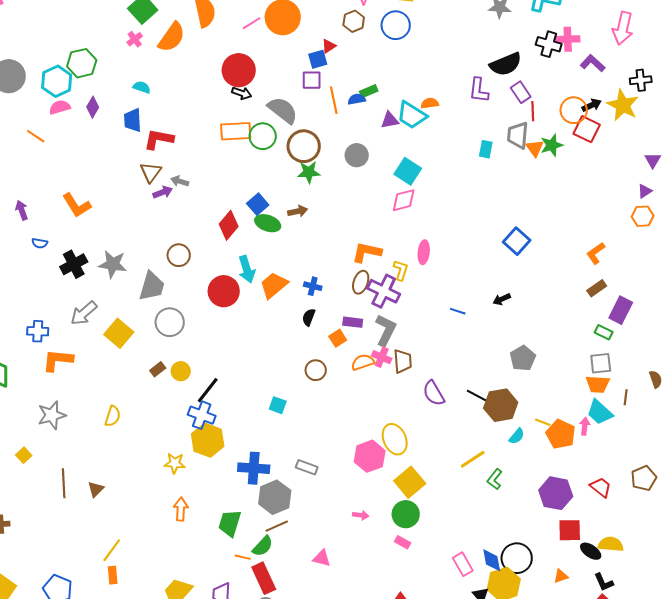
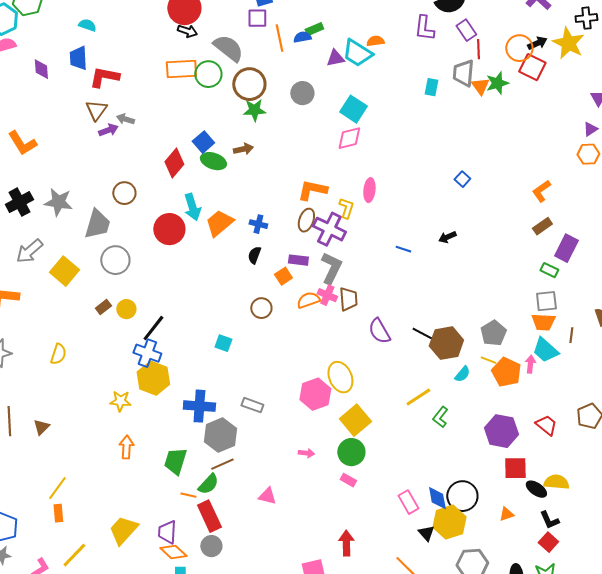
purple diamond: (93, 107) -> (41, 69), moved, turned -35
blue square: (517, 241) -> (462, 179), size x0.6
gray pentagon: (523, 358) -> (493, 333), moved

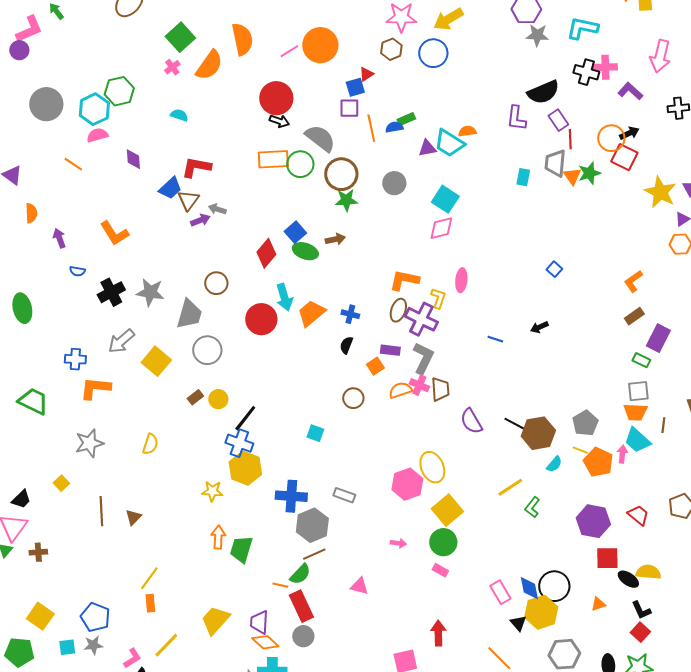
yellow star: (568, 43) -> (660, 192), moved
blue trapezoid: (78, 58) -> (170, 188), moved, turned -130
green trapezoid: (175, 461) -> (241, 549), moved

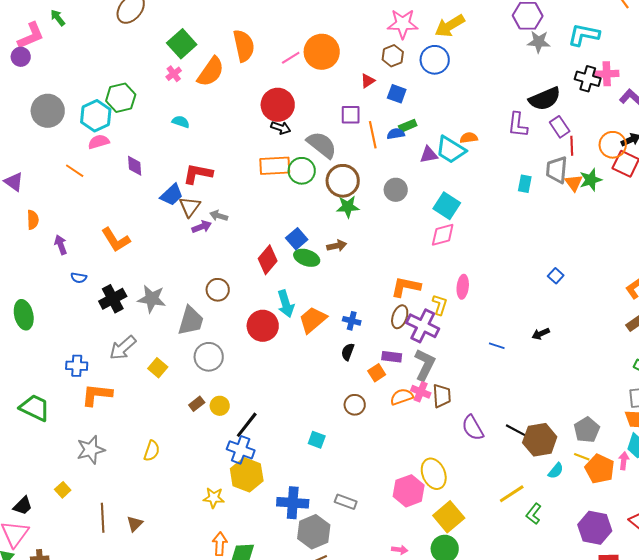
blue square: (355, 87) -> (397, 94), moved, turned 36
yellow square: (156, 361) -> (158, 368), size x0.7

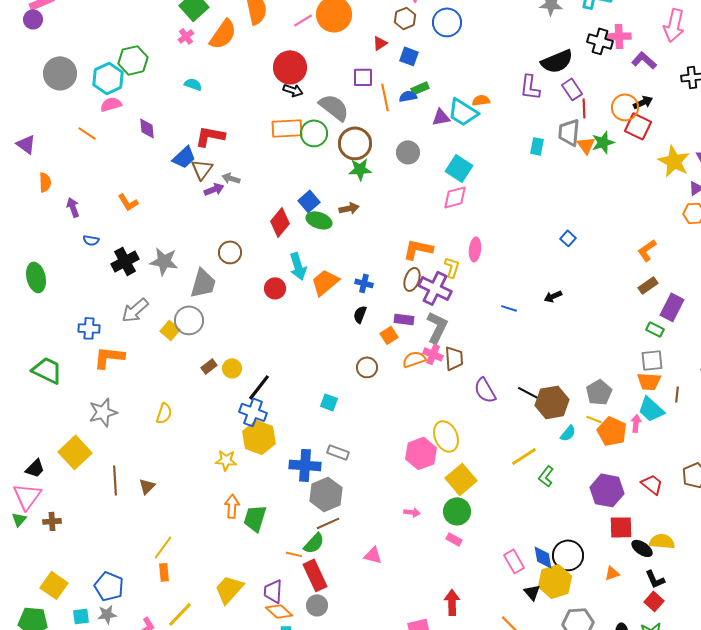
orange L-shape: (116, 240) -> (128, 202), size x0.7
red circle: (263, 326) -> (275, 288), size x0.7
gray circle: (209, 357) -> (189, 320), moved
yellow square: (63, 490) -> (75, 452), size x2.0
gray rectangle: (346, 502) -> (338, 452), moved

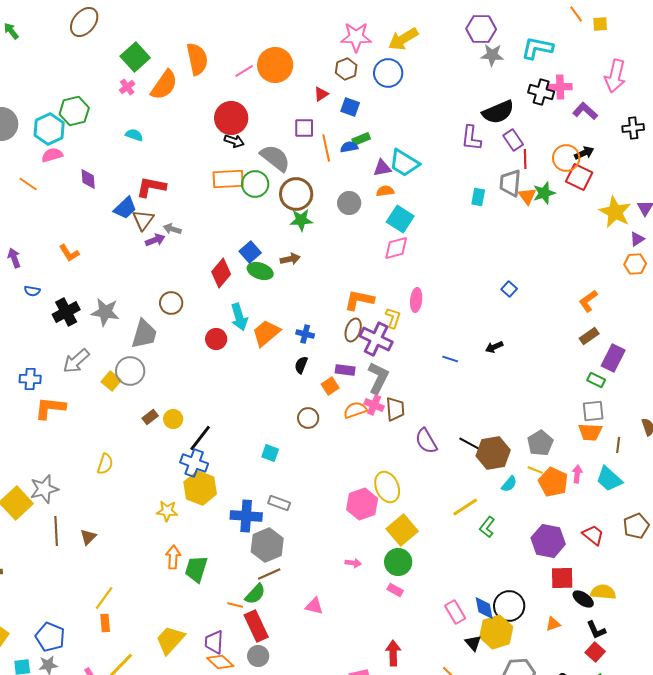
orange semicircle: (481, 100) -> (385, 191), moved
cyan trapezoid: (651, 409) -> (609, 479), moved
gray star: (103, 412) -> (44, 489), moved

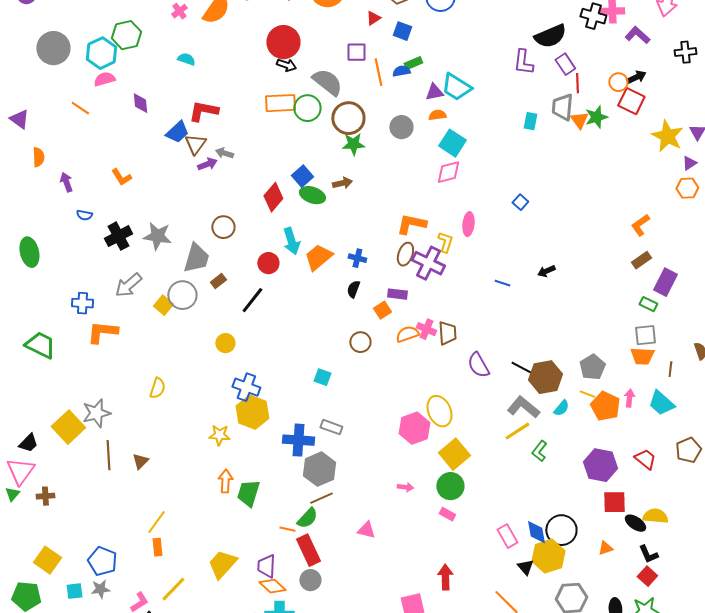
orange circle: (566, 158) -> (618, 82), size x0.7
blue square: (509, 289) -> (520, 202), moved
gray L-shape: (378, 378) -> (523, 407), moved, turned -76
brown rectangle: (150, 417) -> (218, 281), moved
black line: (200, 438) -> (252, 300), moved

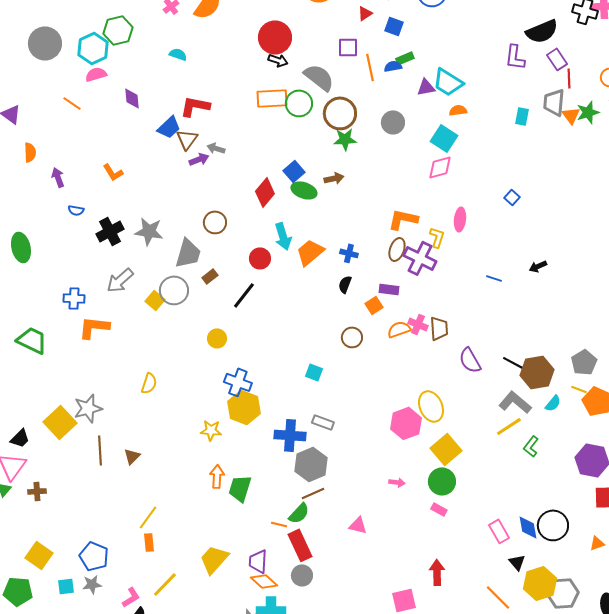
orange semicircle: (437, 115) -> (458, 110), moved
yellow hexagon: (548, 556) -> (540, 583), moved

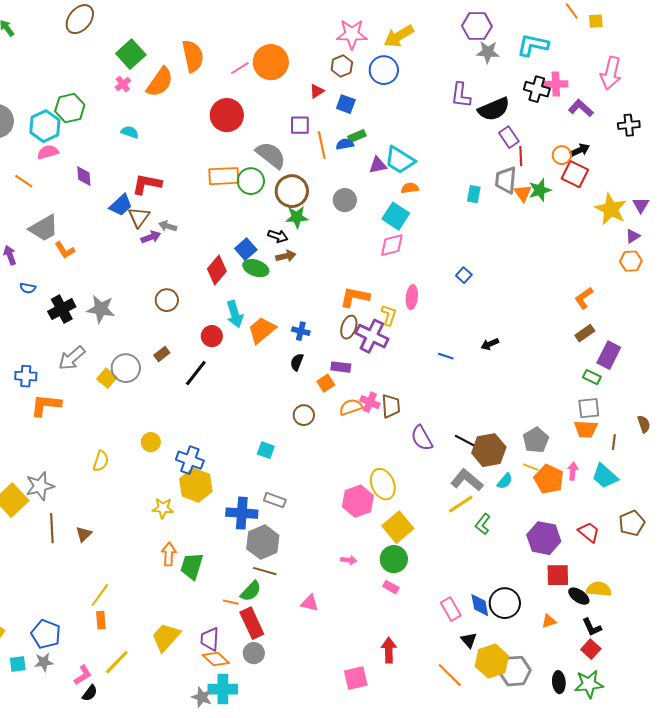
purple L-shape: (515, 57) -> (461, 95), moved
black arrow: (278, 60) -> (278, 236), moved
gray trapezoid: (188, 253) -> (44, 228), moved, turned 44
yellow circle: (217, 338) -> (151, 442), moved
brown line: (313, 493) -> (265, 571), turned 40

